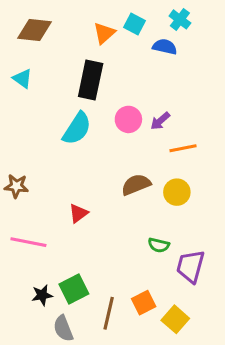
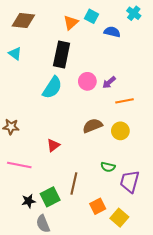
cyan cross: (180, 19) -> (134, 13), moved
brown line: (109, 313) -> (74, 183), moved

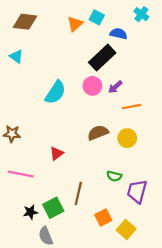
black rectangle: (62, 55) -> (102, 58), moved, turned 35

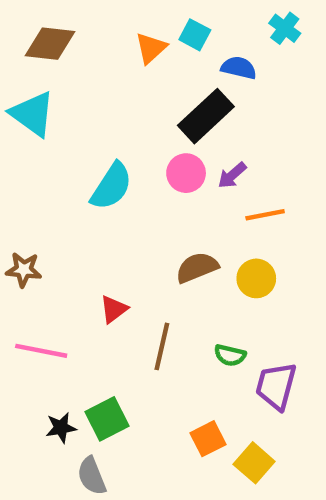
cyan triangle: (16, 57) -> (32, 114), size x1.6
brown line: (78, 194) -> (162, 346), moved

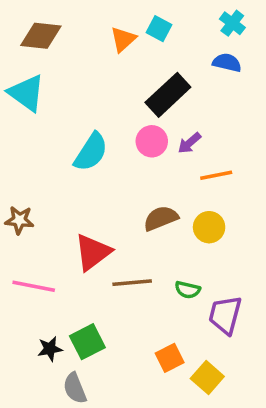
blue semicircle: (239, 68) -> (227, 63), moved
red triangle: (114, 309) -> (93, 252), size x1.6
brown line: (162, 346) -> (132, 283), turned 72

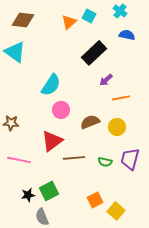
cyan cross: (232, 23) -> (120, 11), moved
pink circle: (152, 141) -> (61, 110), moved
purple trapezoid: (225, 315) -> (130, 159), moved

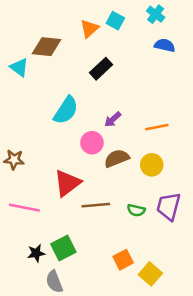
brown diamond: (23, 20) -> (47, 47), moved
cyan triangle: (15, 52) -> (19, 67), size x0.7
black rectangle: (94, 53) -> (101, 69), moved, size x0.7
purple arrow: (106, 80) -> (113, 119), moved
pink circle: (61, 110) -> (92, 143), moved

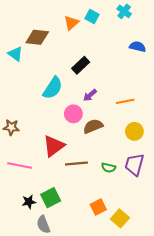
blue semicircle: (165, 45) -> (138, 47), moved
black rectangle: (101, 69) -> (81, 65), moved
yellow circle: (152, 165) -> (134, 131), moved

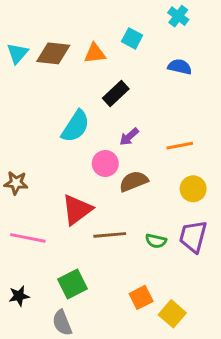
cyan square: (92, 17) -> (132, 38), moved
orange triangle: (71, 23) -> (95, 53), moved, turned 35
blue semicircle: (138, 47) -> (180, 67), moved
cyan triangle: (15, 54) -> (17, 53), moved, turned 35
black star: (29, 202) -> (19, 296), moved

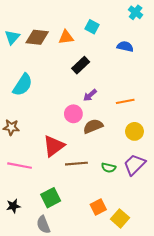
cyan cross: (178, 16) -> (136, 12), moved
cyan semicircle: (76, 126) -> (23, 85), moved
purple trapezoid: (193, 236) -> (134, 165), turned 30

